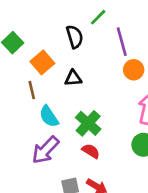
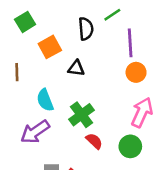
brown line: (32, 90) -> (17, 72), moved
red semicircle: (91, 151) -> (94, 141), moved

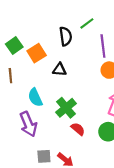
green square: (25, 22) -> (14, 45), moved
purple arrow: (35, 132) -> (28, 124), turned -75

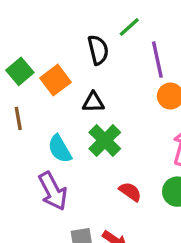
green cross: (66, 108) -> (105, 140), moved

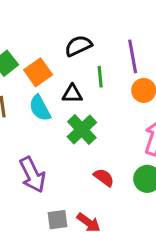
green line: (129, 27) -> (100, 77), moved, turned -55
black semicircle: (98, 50) -> (78, 46), turned -104
cyan semicircle: (60, 149) -> (40, 108), moved

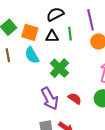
orange square: (38, 72) -> (30, 32), turned -36
black triangle: (72, 94) -> (52, 36), moved
purple arrow: (32, 175) -> (50, 99), moved

